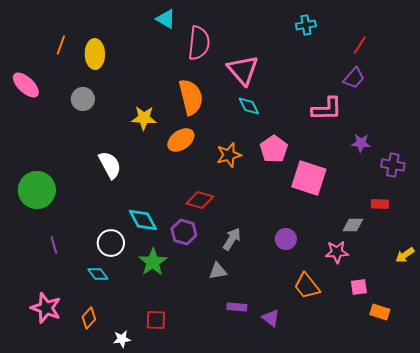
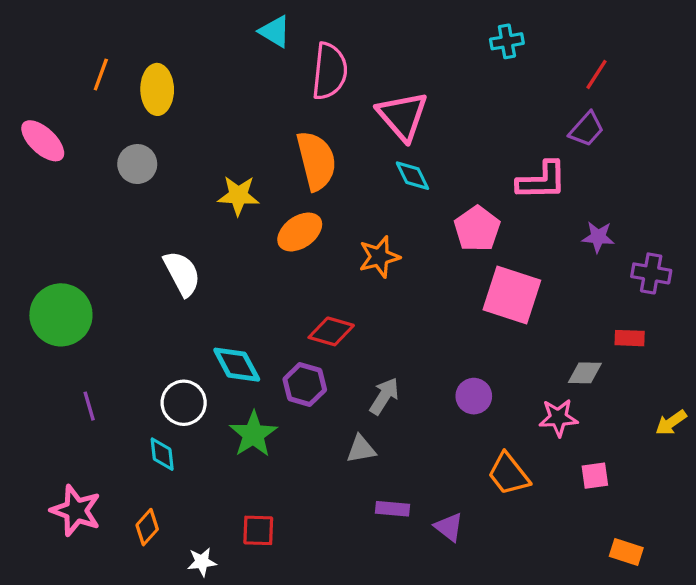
pink pentagon: (274, 149) -> (477, 229), moved
cyan diamond: (98, 274) -> (162, 454), turned 30
orange rectangle: (380, 312) -> (626, 552), moved

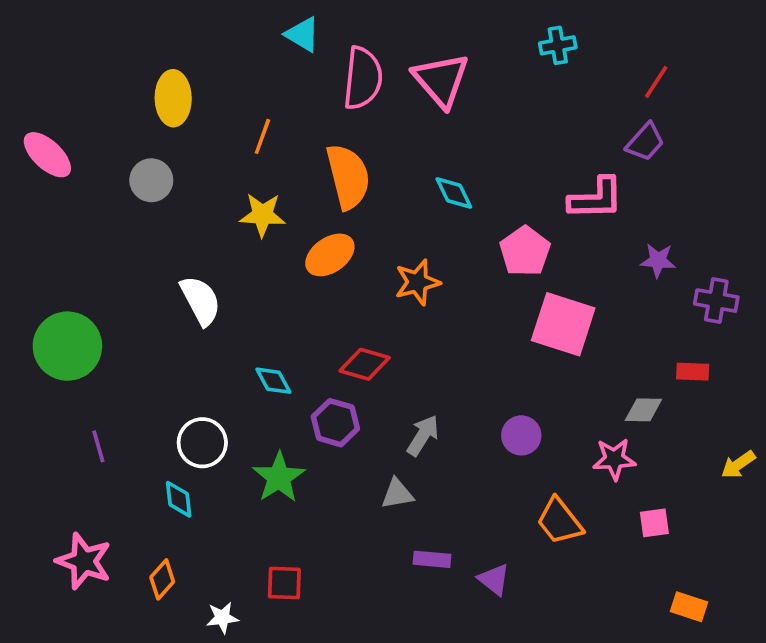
orange line: (101, 74) -> (262, 136), moved
pink triangle: (402, 116) -> (441, 80), moved
cyan diamond: (237, 365) -> (273, 381), moved, size x0.7

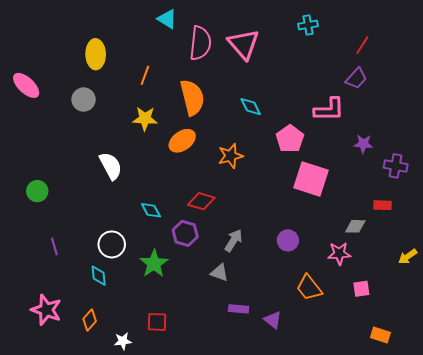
green circle: (67, 346) -> (37, 191), size x0.6
gray triangle: (397, 494) -> (219, 273), turned 30

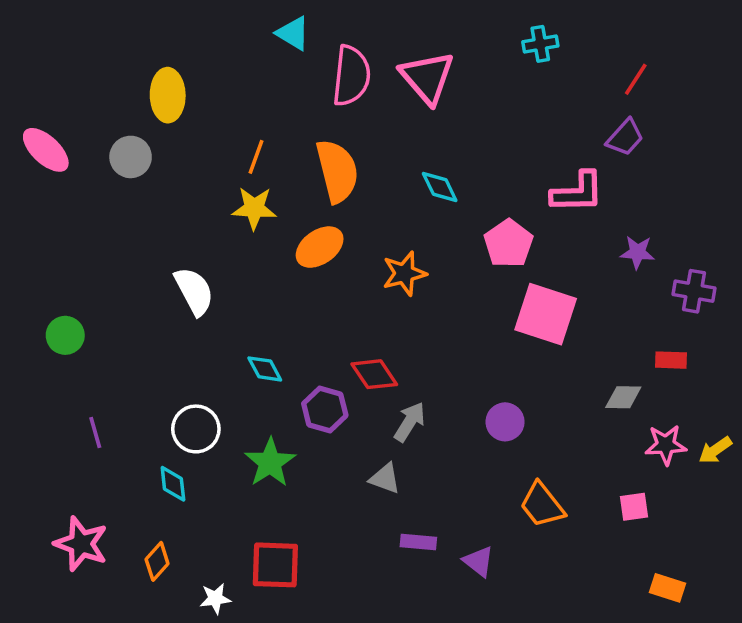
orange line: (145, 75) -> (256, 157), moved
gray circle: (84, 99) -> (131, 157), moved
red diamond: (201, 201) -> (374, 374), moved, turned 40
pink star: (339, 253) -> (666, 445), moved
red square: (157, 322) -> (275, 565), size x1.4

